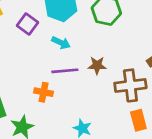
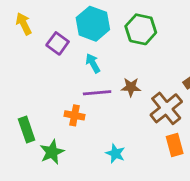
cyan arrow: (61, 43) -> (93, 63), turned -144
brown cross: (130, 85) -> (166, 108), turned -32

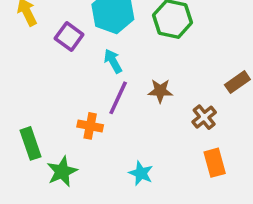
purple line: (97, 93) -> (118, 98), turned -60
brown cross: (166, 108) -> (204, 117), size x0.6

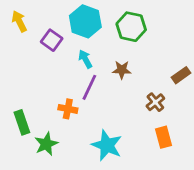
brown star: (160, 91) -> (122, 70), moved
cyan star: (141, 173) -> (107, 145), size x1.6

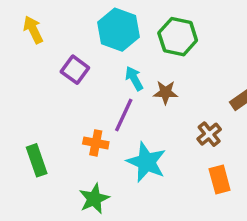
purple square: (52, 40) -> (75, 70), moved
cyan arrow: (85, 59) -> (134, 78), moved
green star: (46, 144) -> (94, 199), moved
cyan star: (107, 145) -> (146, 162), moved

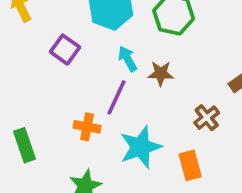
cyan star: (146, 162) -> (140, 147), turned 30
orange rectangle: (220, 179) -> (190, 165), moved

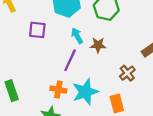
purple square: (65, 50) -> (37, 30), turned -30
orange cross: (87, 127) -> (58, 89), moved

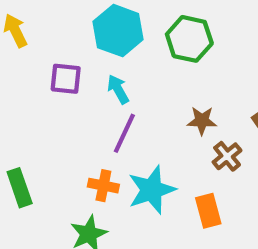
cyan arrow: (77, 36) -> (118, 89), moved
brown star: (98, 45) -> (202, 121), moved

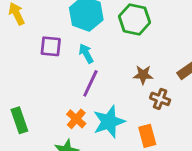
brown cross: (227, 156) -> (160, 99), turned -30
orange cross: (103, 186) -> (76, 119), turned 30

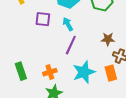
orange cross: (76, 119) -> (50, 72), moved, turned 32
orange rectangle: (147, 136) -> (111, 73), moved

